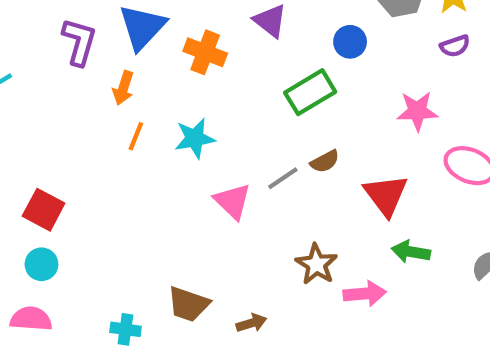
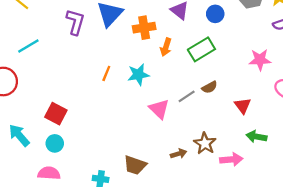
blue circle: (350, 42) -> (215, 14), moved
orange cross: (205, 52) -> (144, 28), turned -30
orange arrow: (123, 88) -> (166, 47), moved
red triangle: (386, 195) -> (243, 106), size x0.7
brown arrow: (251, 323) -> (179, 154), moved

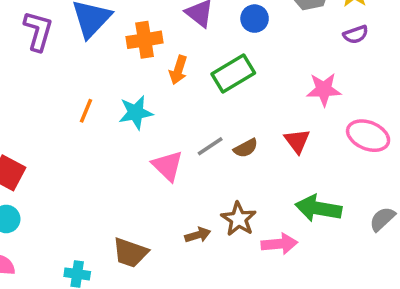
brown semicircle: (209, 87) -> (246, 148), moved
red triangle: (243, 106) -> (297, 141), moved
green arrow: (256, 137) -> (318, 208), size x1.4

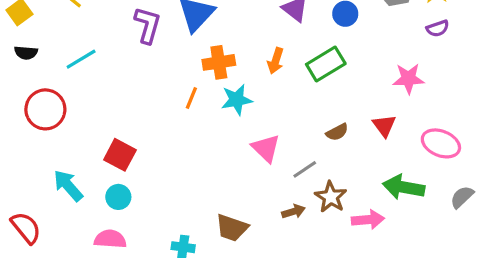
orange cross: (145, 40) -> (219, 62), moved
pink ellipse: (368, 136) -> (441, 143), moved
gray line: (210, 146) -> (305, 169), moved

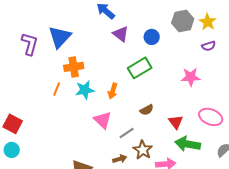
orange arrow: (276, 61) -> (113, 91), moved
red triangle: (384, 126) -> (176, 122), moved

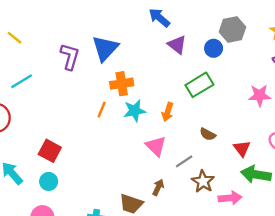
gray hexagon: (183, 21) -> (232, 29), moved
brown semicircle: (147, 110) -> (208, 134), turned 56
brown arrow: (120, 159) -> (158, 187), moved, turned -48

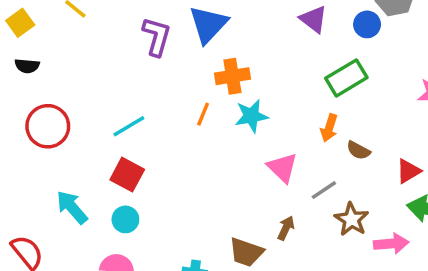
cyan line: (22, 81) -> (129, 126), moved
orange arrow: (168, 112) -> (329, 128), moved
red triangle: (242, 148) -> (408, 171), turned 36

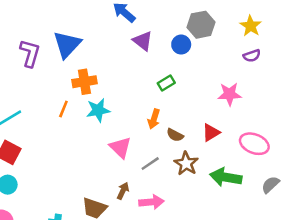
green rectangle: (346, 78) -> (166, 83), size x0.6
red triangle: (408, 171) -> (211, 133), moved
brown star: (352, 219) -> (186, 164), moved
pink arrow: (391, 244) -> (151, 202), moved

